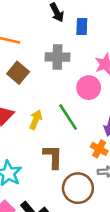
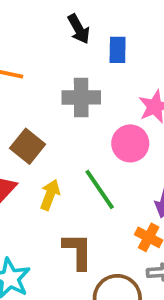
brown square: (18, 73) -> (28, 146), moved

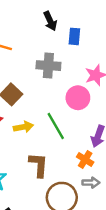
yellow arrow: (50, 195) -> (23, 127), turned 54

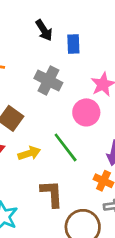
gray cross: (48, 66) -> (48, 81), turned 30

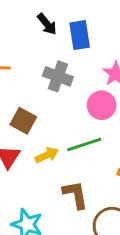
blue rectangle: (73, 44) -> (80, 35), size x1.4
green line: (66, 147) -> (84, 145), turned -64

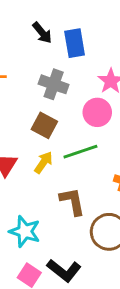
brown square: (23, 121) -> (44, 125), moved
yellow arrow: (47, 155) -> (43, 162), turned -30

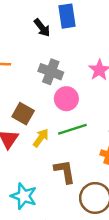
blue rectangle: (75, 43) -> (67, 16), moved
pink circle: (97, 112) -> (66, 99), moved
brown square: (44, 125) -> (23, 114), moved

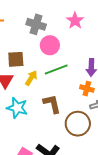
brown square: (23, 114) -> (16, 59), turned -30
cyan star: (24, 196) -> (17, 108), moved

